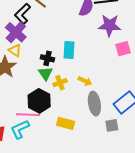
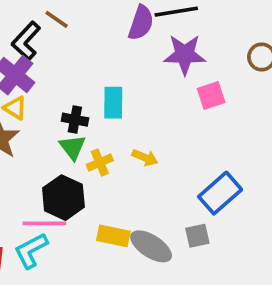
gray ellipse: (94, 104) -> (151, 246), moved, turned -45

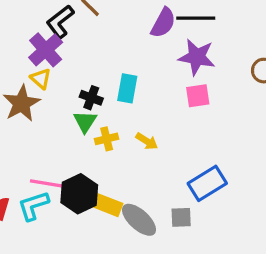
pink square: (211, 95) -> (198, 96), moved
black hexagon: (63, 198) -> (79, 194), moved

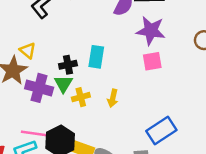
purple cross: (46, 50) -> (39, 88), moved, turned -32
black cross: (91, 98) -> (68, 65), turned -30
yellow arrow: (147, 141) -> (113, 98), turned 72

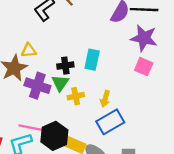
yellow triangle: (28, 51) -> (29, 50), turned -49
pink square: (152, 61) -> (144, 67), turned 30
blue rectangle: (161, 131) -> (110, 122), moved

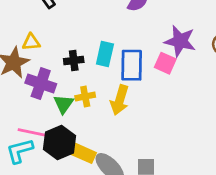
purple star: (144, 38) -> (180, 41), moved
green triangle: (60, 83) -> (64, 104), moved
yellow arrow: (105, 99) -> (120, 100), size x1.5
blue rectangle: (110, 122) -> (132, 65), moved, turned -60

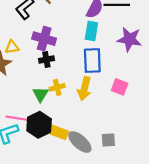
cyan rectangle: (105, 54) -> (91, 31), moved
pink square: (165, 63) -> (120, 87), moved
purple cross: (41, 83) -> (44, 39), moved

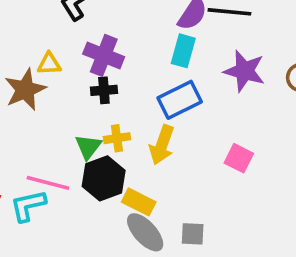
blue rectangle: (92, 61) -> (180, 100), turned 60
pink square: (120, 87) -> (239, 158), moved
black hexagon: (39, 125) -> (104, 178), moved
yellow rectangle: (58, 132) -> (139, 202), moved

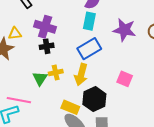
black hexagon: (104, 178) -> (94, 99), moved

